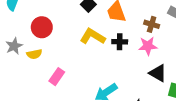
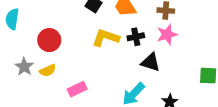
black triangle: (158, 73) -> (151, 62), moved
pink rectangle: (57, 77) -> (77, 89), turned 42

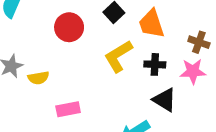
yellow L-shape: (106, 38) -> (118, 56), turned -64
red circle: (49, 40) -> (69, 27), moved

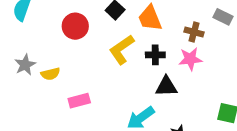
black triangle: (165, 100) -> (166, 86), turned -30

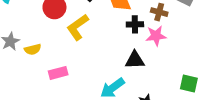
yellow L-shape: (122, 50) -> (78, 27), moved
black cross: (155, 55) -> (135, 24), moved

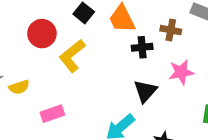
pink star: (156, 36) -> (181, 72), moved
black triangle: (135, 60) -> (145, 91), turned -42

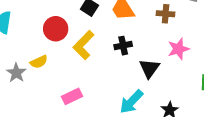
black cross: (142, 47) -> (123, 46), moved
yellow semicircle: (19, 87) -> (39, 62), moved

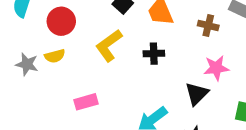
red circle: (56, 29) -> (61, 21), moved
black triangle: (149, 68) -> (197, 94), moved
gray star: (16, 73) -> (27, 64), turned -30

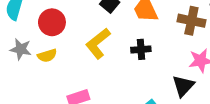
brown cross: (208, 26) -> (191, 21), size x1.4
gray star: (27, 64) -> (21, 49), moved

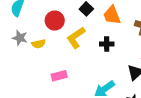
red circle: (52, 22) -> (55, 21), moved

